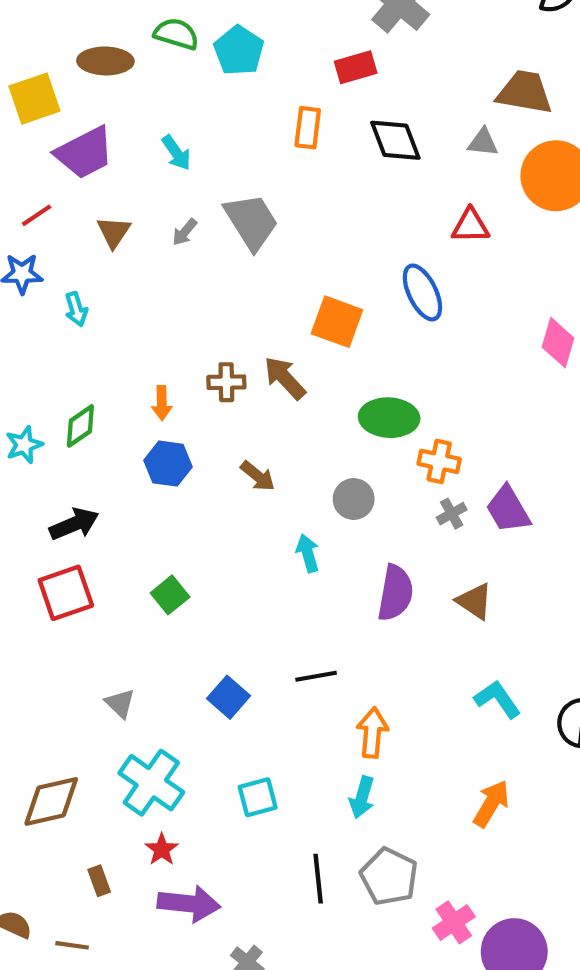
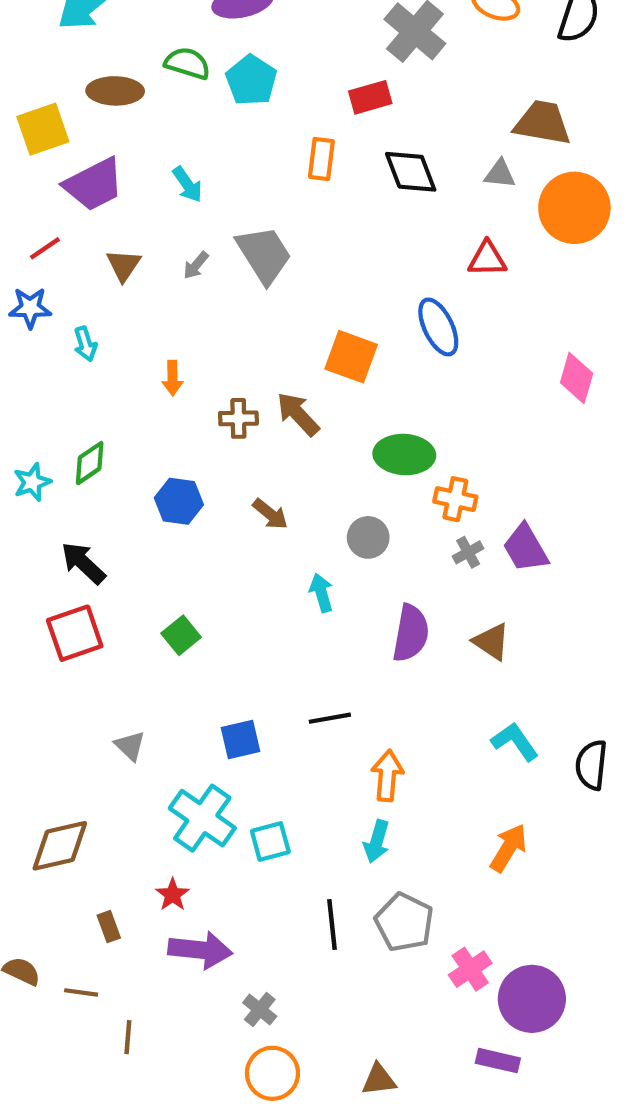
orange arrow: (162, 403) -> (173, 378), moved
black arrow: (74, 524) -> (83, 563), turned -114
blue square: (228, 697) -> (241, 739), turned 36
cyan cross: (151, 783) -> (202, 818), moved

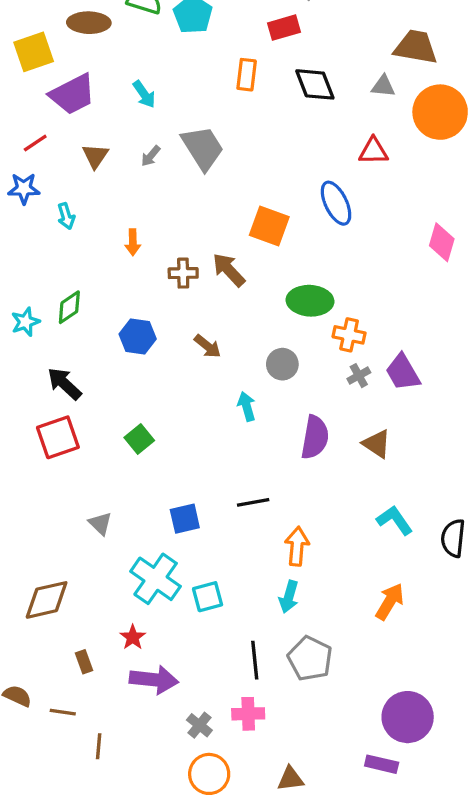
pink cross: (470, 969) -> (248, 714), moved, turned 32

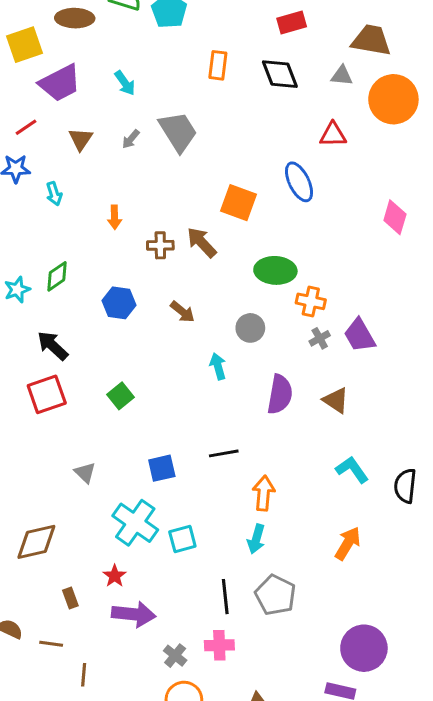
red rectangle: (284, 28) -> (292, 23), moved

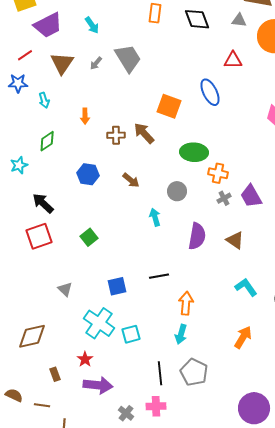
brown triangle: (81, 139) -> (62, 63), size x1.4
green diamond: (57, 276) -> (47, 141), moved

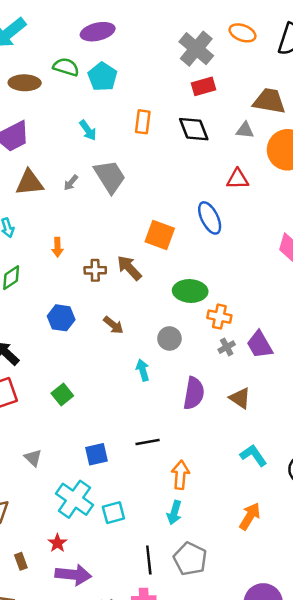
cyan arrow: (92, 25) -> (88, 130), moved
brown triangle: (62, 63) -> (29, 183), turned 50

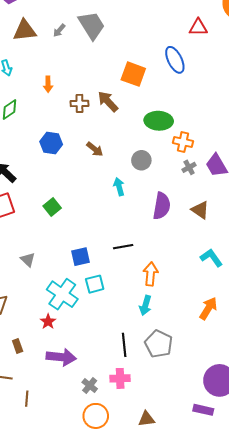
cyan square: (113, 513) -> (95, 284), moved
red star: (57, 543) -> (48, 322), moved

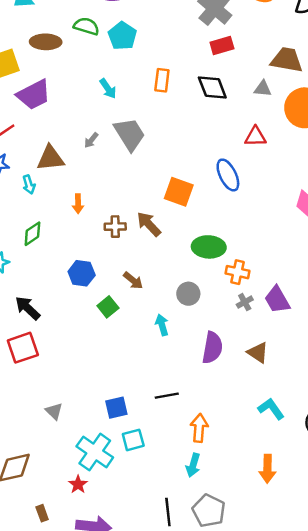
brown triangle: (25, 30) -> (50, 158), moved
green square: (52, 207) -> (108, 307), moved
orange arrow: (208, 308) -> (267, 469), turned 150

